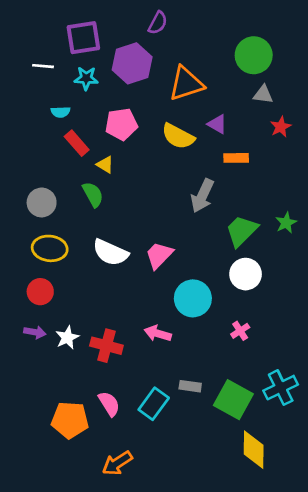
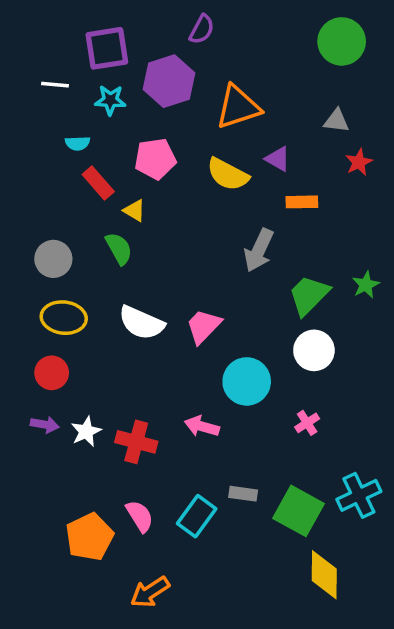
green circle: (254, 55) -> (342, 41), moved
orange pentagon: (70, 420) -> (90, 537), turned -30

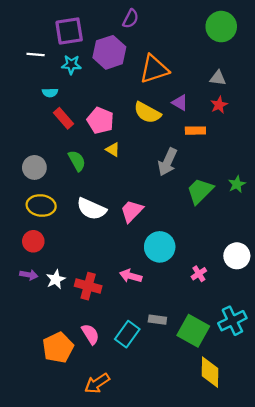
pink pentagon: (155, 159) -> (100, 120), moved, turned 30
red star: (359, 162) -> (219, 105), moved
yellow triangle: (134, 211) -> (113, 150), moved
white circle: (314, 350) -> (237, 256), moved

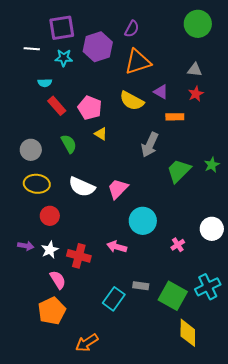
purple semicircle: (131, 19) -> (132, 29), moved
red circle: (33, 241) -> (50, 216), moved
pink semicircle: (90, 334) -> (58, 280), moved

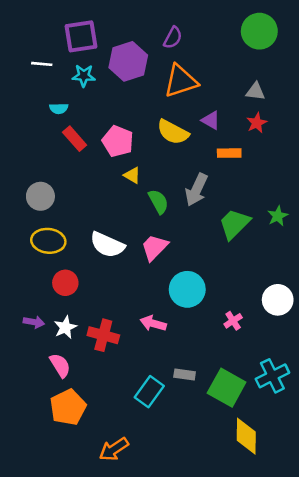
green semicircle: (69, 144) -> (158, 202), moved
pink semicircle: (58, 280) -> (60, 365), moved

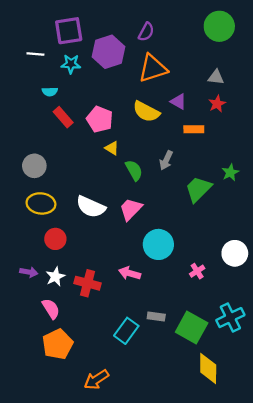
gray arrow: (196, 190) -> (166, 160), size x0.7
green star: (278, 216) -> (230, 172), moved

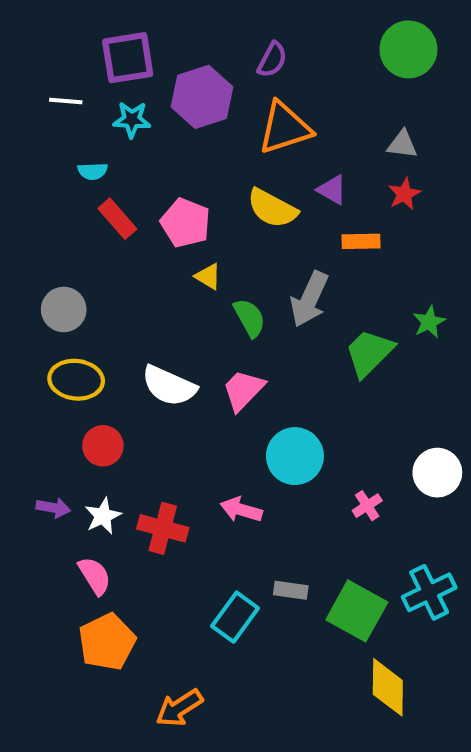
gray arrow: (166, 160) -> (309, 299), size x1.5

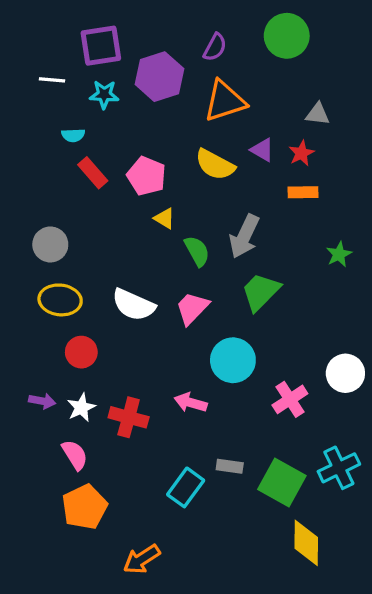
green circle: (408, 49) -> (287, 36), moved
red star: (404, 194) -> (301, 153), moved
orange rectangle: (361, 241) -> (303, 192), moved
green trapezoid: (369, 353) -> (261, 292), moved
pink cross: (367, 506) -> (290, 399), size x1.5

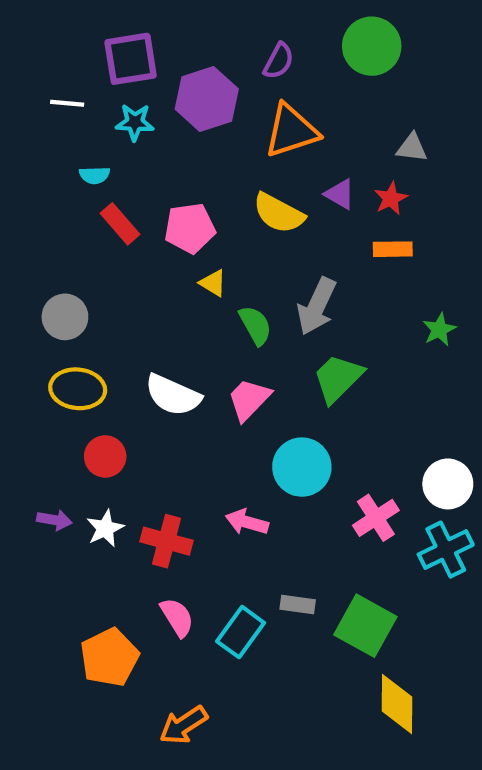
pink pentagon: (147, 176) -> (190, 228), turned -30
pink semicircle: (75, 455) -> (177, 617), moved
cyan cross: (339, 468) -> (446, 550), moved

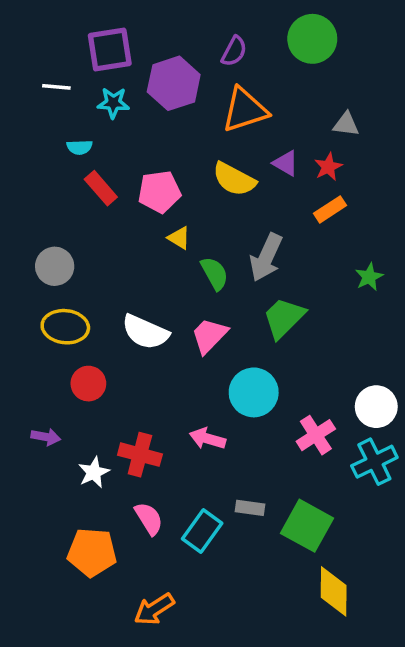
orange rectangle: (393, 249) -> (330, 209), turned -32
white star: (105, 528) -> (94, 472), moved
orange pentagon: (109, 657) -> (92, 552), turned 30

